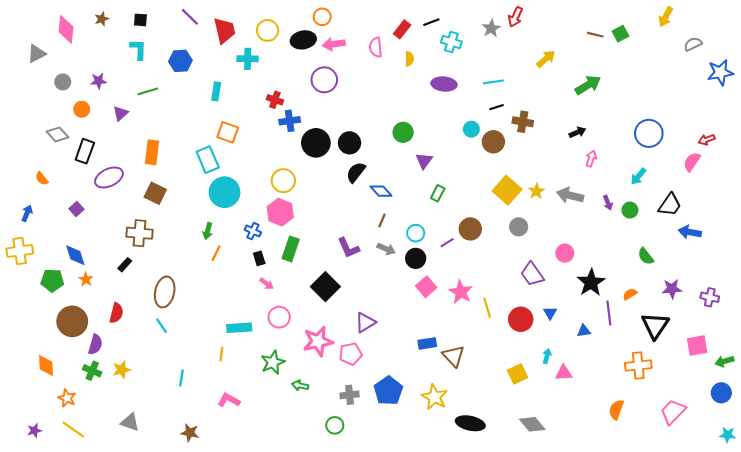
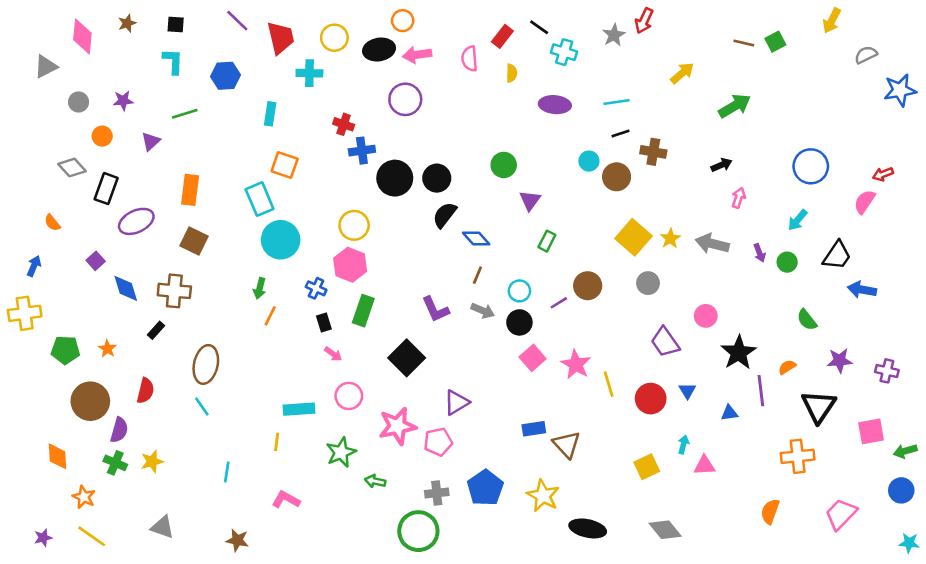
black line: (431, 22) -> (539, 27), turned 56
blue diamond: (75, 255) -> (126, 288), moved
green circle: (335, 425) -> (418, 531), size x1.8

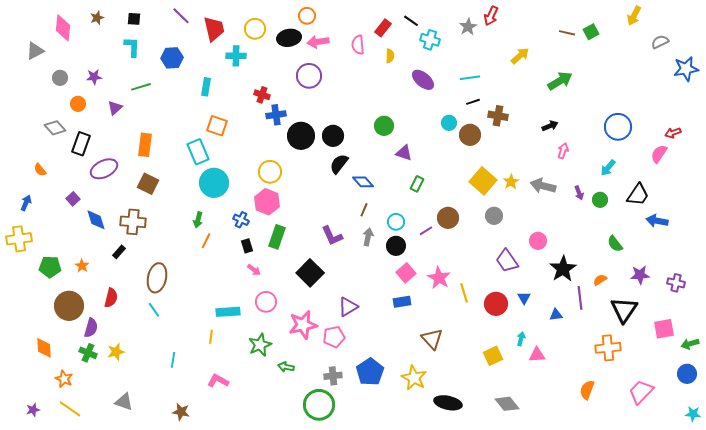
purple ellipse: (555, 105) -> (423, 80), turned 35
purple triangle: (530, 200) -> (404, 153), turned -48
gray arrow: (483, 311) -> (368, 237), turned -102
blue rectangle: (534, 429) -> (402, 302), moved

